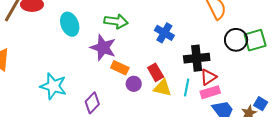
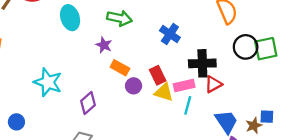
purple star: (103, 48) -> (104, 45), size x0.6
cyan line: (187, 87) -> (188, 105), moved
pink rectangle: (210, 92) -> (184, 86), moved
blue square: (261, 104) -> (267, 117), turned -32

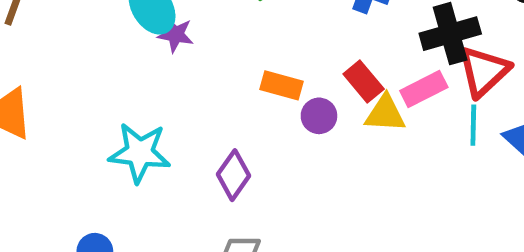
purple star: (104, 45) -> (176, 35), moved
red triangle: (213, 84) -> (484, 71), size x1.4
cyan line: (188, 105) -> (473, 125), moved

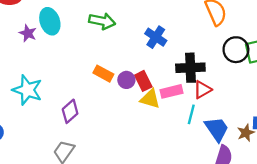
purple star: (176, 35) -> (28, 33), moved
red triangle: (484, 71) -> (202, 90), size x0.7
purple circle: (319, 116) -> (126, 80), moved

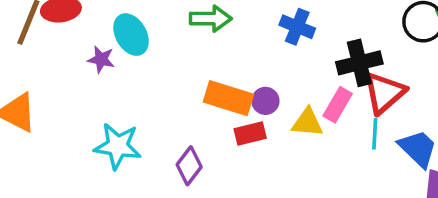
orange rectangle: (103, 74) -> (228, 98), size x1.5
red rectangle: (143, 81) -> (250, 134), moved, turned -66
red triangle: (202, 90) -> (384, 93), size x1.5
pink rectangle: (172, 91) -> (338, 105), turned -35

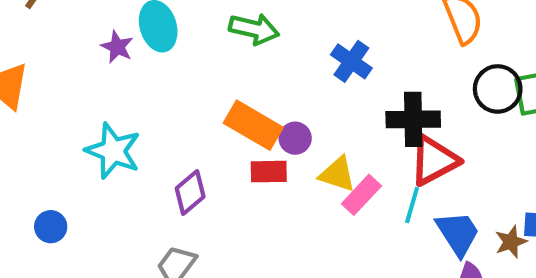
pink rectangle: (338, 105) -> (361, 195), moved

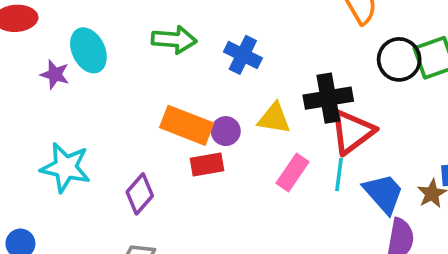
blue cross: (351, 61) -> (243, 55), moved
yellow triangle: (337, 174) -> (274, 118), moved

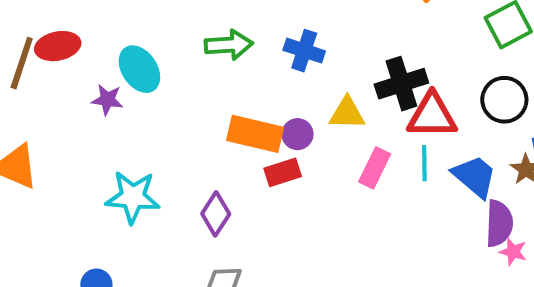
black circle: (399, 59) -> (504, 100), moved
red triangle: (352, 132) -> (432, 116), turned 45

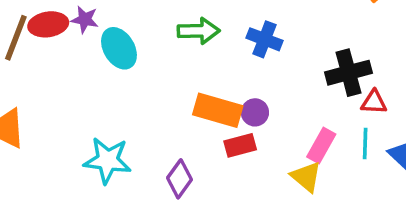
purple star: (107, 100) -> (85, 19), moved
yellow triangle: (347, 113) -> (306, 177), moved, turned 36
red triangle: (432, 116) -> (374, 102), size x0.6

